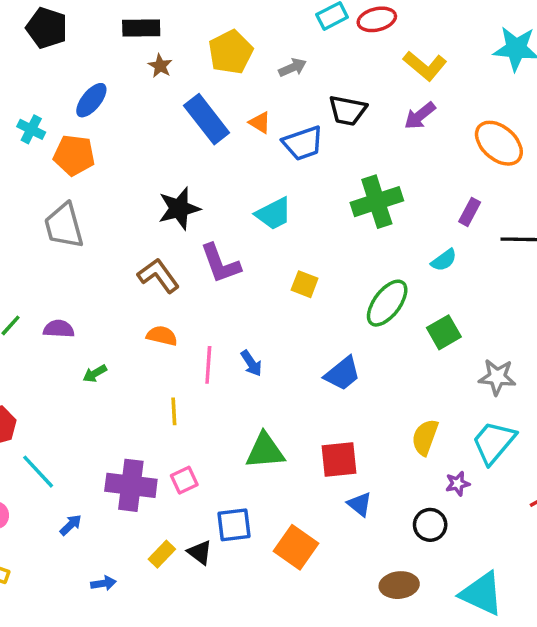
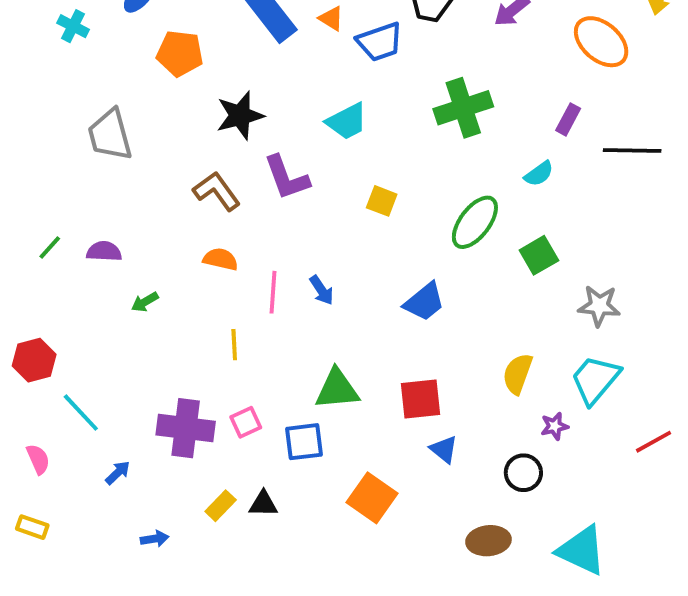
orange pentagon: (74, 155) -> (180, 53), moved
blue square: (234, 525) -> (304, 442), moved
black triangle: (200, 552) -> (263, 504), turned -36

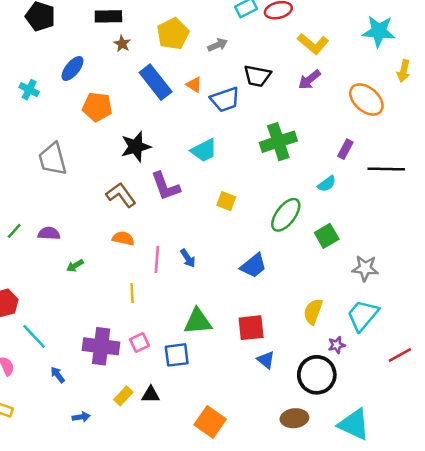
blue arrow: (118, 473) -> (58, 375), turned -84
black circle: (523, 473) -> (317, 375), size x1.6
orange square: (372, 498) -> (210, 422), moved

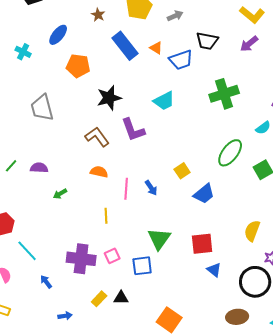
yellow square: (226, 201) -> (182, 171), moved, turned 35
green triangle: (198, 321) -> (159, 239), turned -50

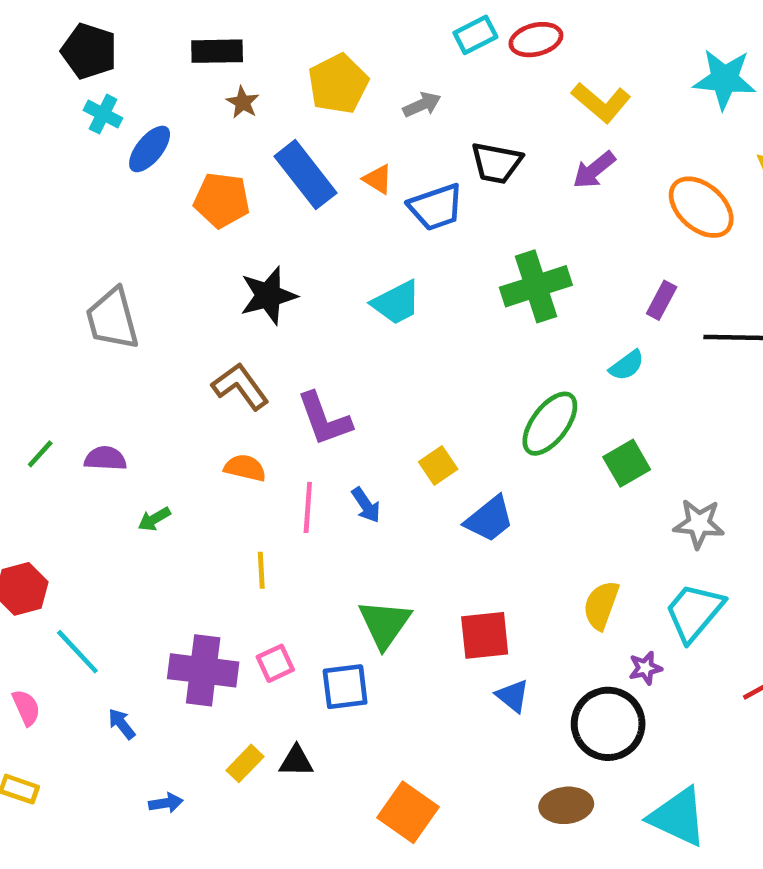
cyan cross: (23, 52) -> (103, 114), moved
orange pentagon: (78, 66) -> (222, 200), moved
purple L-shape: (133, 130) -> (324, 419), moved

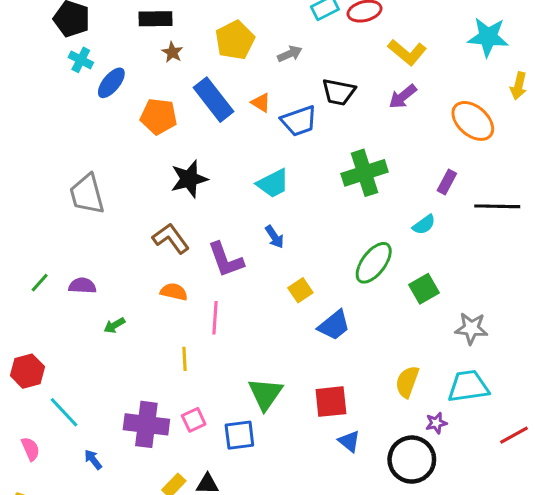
blue arrow: (366, 505) -> (275, 237), moved
cyan trapezoid: (694, 612) -> (468, 386), turned 42

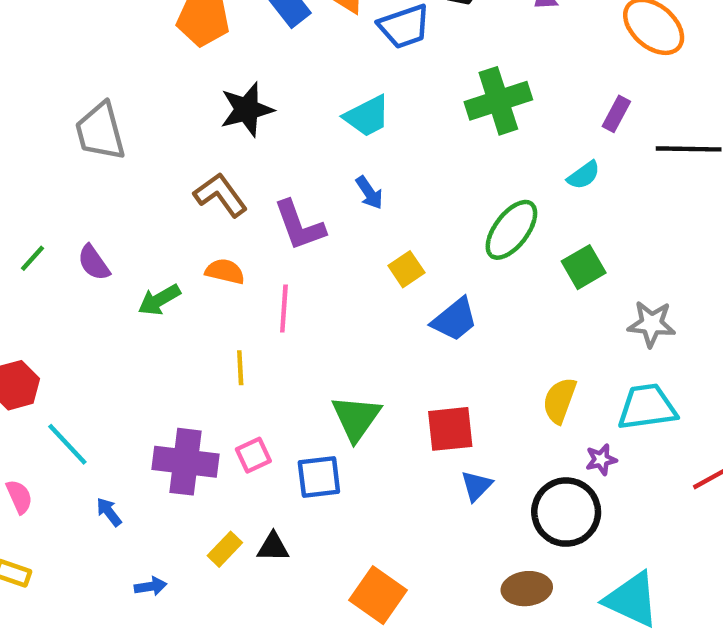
purple semicircle: (82, 286) -> (94, 263), turned -128
green arrow: (114, 325) -> (159, 300), moved, size x1.4
blue triangle: (349, 441) -> (476, 486), turned 35

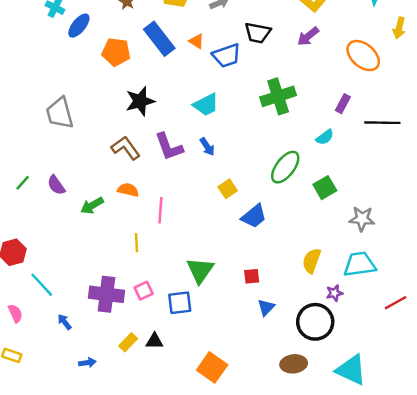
purple L-shape: (299, 225) -> (169, 147), moved
red square: (450, 429) -> (252, 276), size x0.6

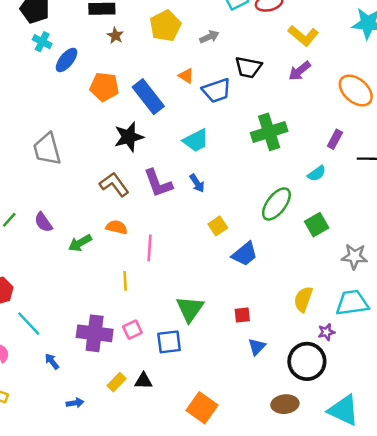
blue rectangle: (159, 39) -> (148, 97), moved

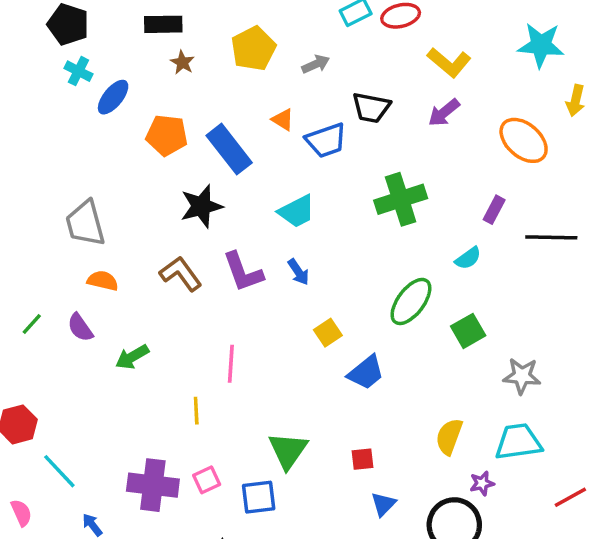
orange semicircle: (117, 227) -> (103, 281), moved

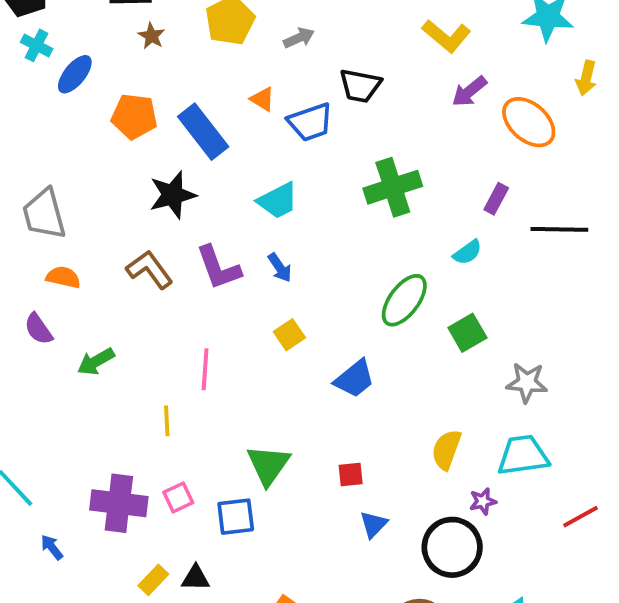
purple arrow: (444, 113) -> (469, 91), moved
yellow square: (328, 333) -> (289, 335), moved

